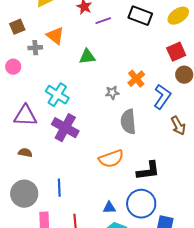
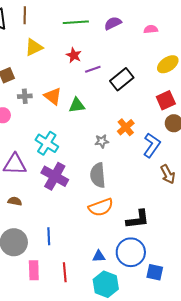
black rectangle: (140, 16) -> (122, 79), moved, turned -60
orange triangle: (55, 36) -> (53, 96), moved
gray semicircle: (128, 122) -> (98, 175), moved

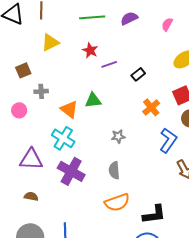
pink semicircle: (151, 29) -> (167, 24), turned -56
black rectangle: (122, 79) -> (138, 74), size x0.6
orange triangle: (53, 96) -> (69, 109), moved
orange cross: (126, 127) -> (151, 107), moved
gray semicircle: (98, 175) -> (114, 170), size x0.7

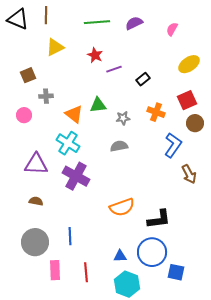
orange cross: (151, 107) -> (156, 112), turned -30
gray star: (118, 136) -> (123, 118), moved
gray semicircle: (114, 170) -> (119, 146), moved, turned 84

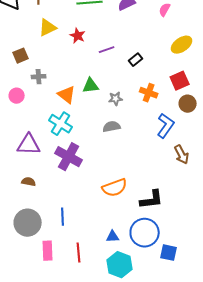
red star: (95, 55) -> (78, 36), moved

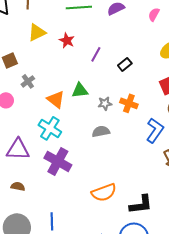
purple line: (107, 50) -> (96, 54), turned -42
gray cross: (39, 77) -> (28, 81), turned -32
orange cross: (149, 93) -> (129, 103), moved

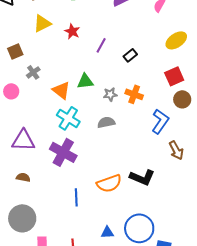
cyan cross: (50, 128) -> (68, 118), moved
black L-shape: (141, 204) -> (142, 177), moved, turned 30
blue line: (52, 221) -> (76, 197), moved

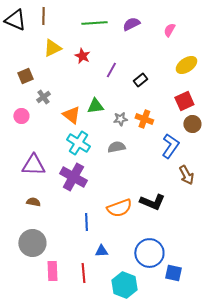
blue triangle: (107, 232) -> (101, 251), moved

